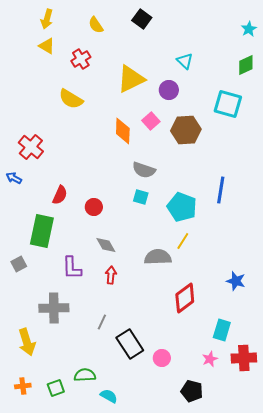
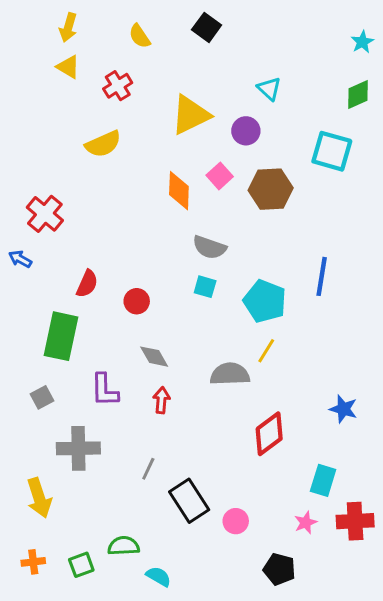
yellow semicircle: (71, 99) -> (103, 144), turned -55
gray square: (19, 264) -> (42, 397), moved

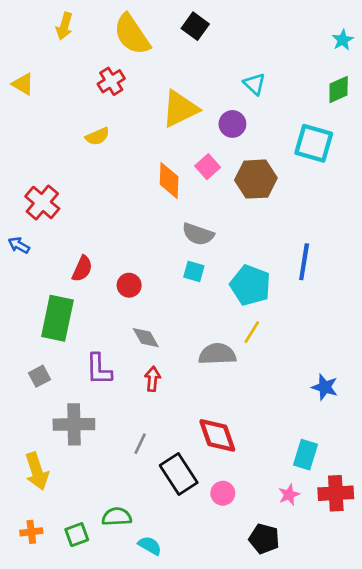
yellow semicircle: (140, 36) -> (132, 34), size x1.8
yellow triangle: (68, 67) -> (23, 84), moved
yellow semicircle: (103, 144) -> (97, 136), size x0.7
red diamond: (269, 434) -> (217, 435), moved, turned -72

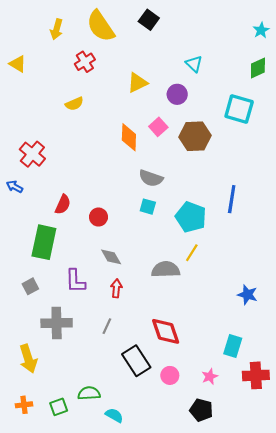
yellow arrow: (64, 26) -> (57, 29), moved
yellow triangle: (180, 109) -> (137, 83), size x0.7
gray line: (140, 444) -> (107, 326), moved
pink star: (289, 495) -> (210, 376), moved

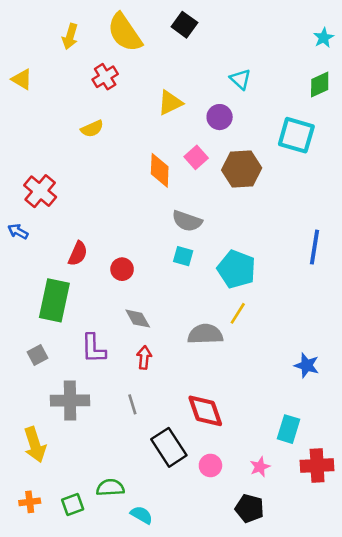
blue line: (232, 199) -> (314, 247), moved
gray line: (107, 326) -> (132, 404), turned -42

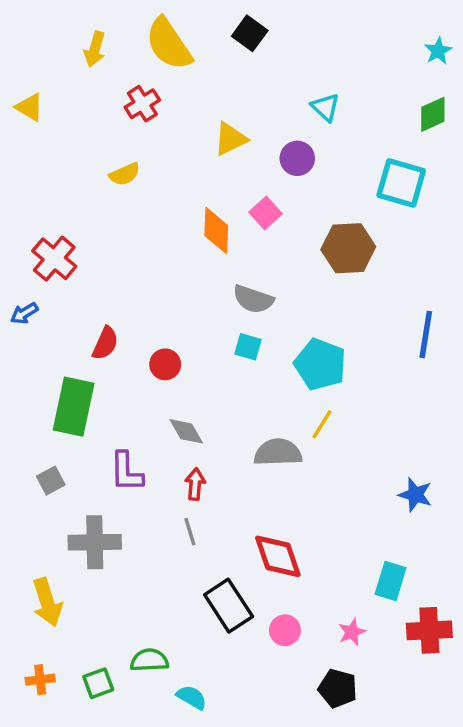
brown hexagon: (242, 169) -> (348, 248), moved
blue arrow: (18, 231) -> (24, 313), turned -60
gray line: (132, 404) -> (190, 532), moved

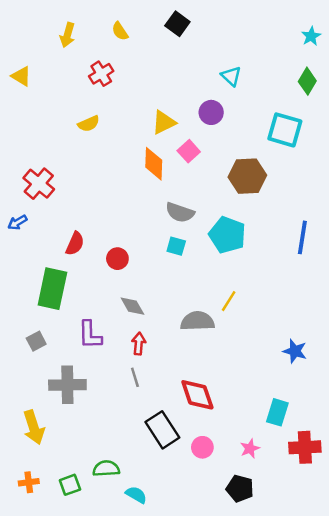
yellow semicircle: (169, 44) -> (120, 31), size x0.5
green diamond: (433, 114) -> (307, 81), turned -35
yellow triangle: (230, 139) -> (164, 122), moved
cyan pentagon: (320, 364) -> (227, 235), moved

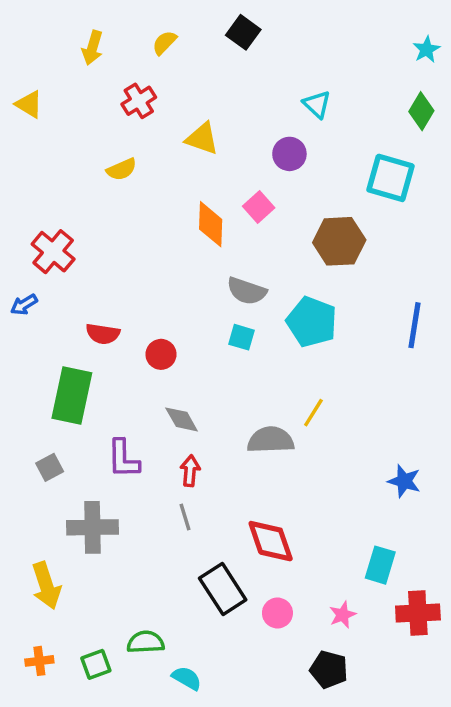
yellow semicircle: (120, 31) -> (164, 43), turned 78
yellow triangle: (164, 122) -> (202, 139), moved, turned 45
red semicircle: (75, 244) -> (103, 334), turned 75

